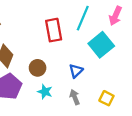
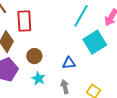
red rectangle: (54, 30) -> (24, 21), moved
blue triangle: (76, 71) -> (69, 63), turned 32

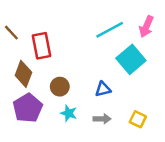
cyan line: (81, 16) -> (110, 30), turned 40
gray arrow: (65, 87) -> (102, 119), turned 112

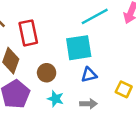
cyan square: (131, 59) -> (79, 48), moved, turned 32
yellow square: (138, 119) -> (124, 89), moved

